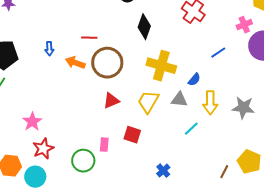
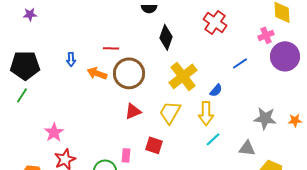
yellow cross: (161, 66) -> (183, 76), turned 36
gray triangle: (179, 100) -> (247, 148), moved
yellow arrow: (210, 103) -> (206, 113), moved

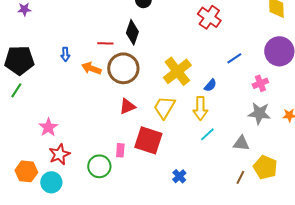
pink cross: (266, 35) -> (260, 83), moved
black diamond: (166, 37) -> (132, 32), moved
red square: (154, 145) -> (148, 140), size x1.6

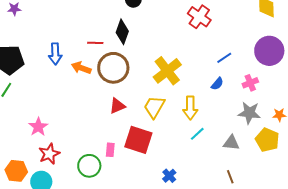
blue arrow: (65, 54) -> (55, 54), size x1.5
blue semicircle: (210, 85) -> (217, 84), moved
yellow pentagon: (265, 167) -> (267, 140), moved
brown line: (240, 177) -> (230, 177), turned -48

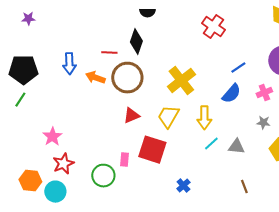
blue semicircle: (217, 84) -> (231, 94), size x1.5
gray star: (249, 113) -> (263, 123), size x0.6
gray triangle: (231, 143) -> (236, 147), moved

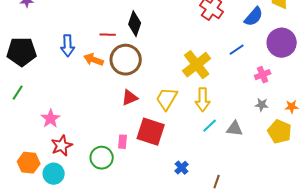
yellow cross: (181, 81) -> (197, 65), moved
blue semicircle: (231, 94) -> (254, 17), moved
green line: (20, 100) -> (18, 93), moved
brown line: (244, 187) -> (217, 182), moved, turned 40

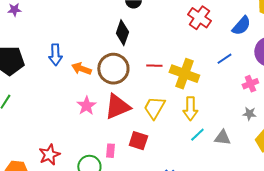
red line: (108, 35) -> (154, 66), moved
yellow cross: (197, 65) -> (184, 74), turned -32
red triangle: (130, 98) -> (117, 107), size x1.6
pink star: (51, 119) -> (86, 106), moved
red square: (151, 132) -> (138, 141), size x0.7

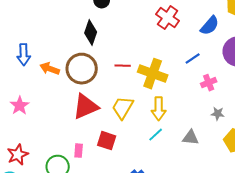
pink cross: (250, 84) -> (209, 83), moved
pink star: (86, 106) -> (20, 106), moved
cyan line: (197, 135) -> (156, 135), moved

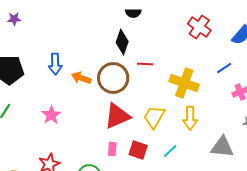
red line: (123, 66) -> (145, 64), moved
cyan line: (156, 135) -> (170, 151), moved
gray triangle: (191, 138) -> (222, 147), size x1.4
pink rectangle: (79, 151) -> (112, 149), moved

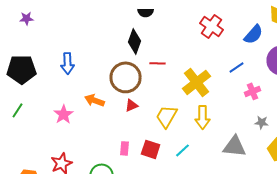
orange arrow: (81, 78) -> (95, 100), moved
yellow cross: (184, 83) -> (197, 82), turned 32
red triangle: (117, 116) -> (132, 105), moved, size x0.5

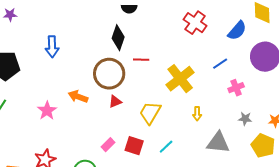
blue arrow: (68, 63) -> (52, 47), moved
yellow arrow: (203, 117) -> (197, 114), moved, size x0.6
pink rectangle: (125, 148) -> (108, 145), turned 40

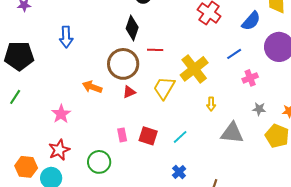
pink star: (47, 111) -> (61, 114), moved
yellow trapezoid: (150, 113) -> (164, 88), moved
pink rectangle: (108, 145) -> (122, 135), turned -56

